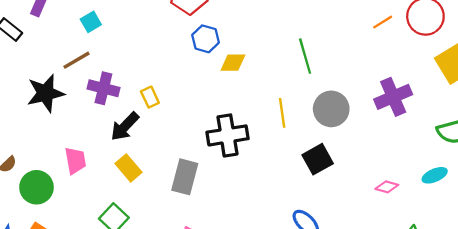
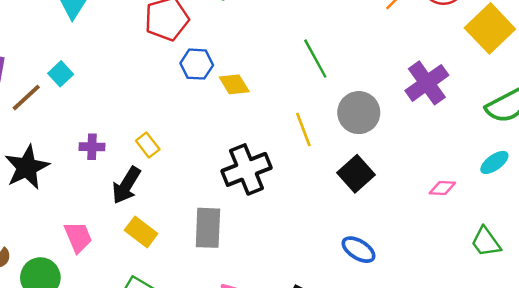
brown line: (76, 60) -> (26, 98), moved
yellow diamond: (233, 63) -> (234, 84), turned 72
purple cross: (103, 88) -> (92, 147), size x0.7

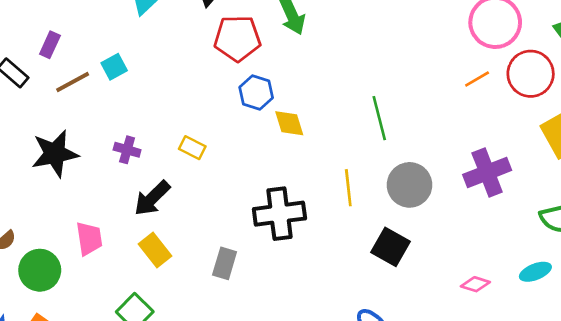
yellow rectangle: (148, 145) -> (192, 148), moved, turned -40
black square: (356, 174) -> (391, 247), turned -33
gray rectangle: (208, 228) -> (225, 263), size x0.7

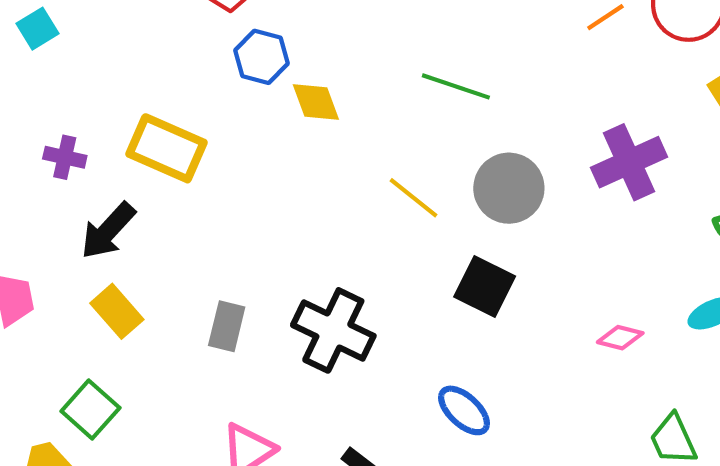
green line: (379, 118) -> (456, 86), turned -54
yellow rectangle: (192, 148) -> (166, 148), size x1.8
yellow line: (348, 188) -> (414, 198), turned -42
black cross: (279, 214) -> (333, 330), moved, turned 36

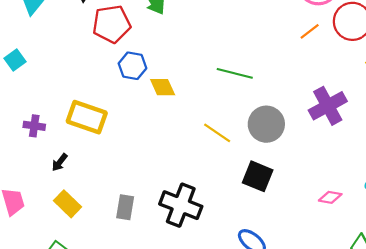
black arrow: (108, 231) -> (60, 162), size x0.6

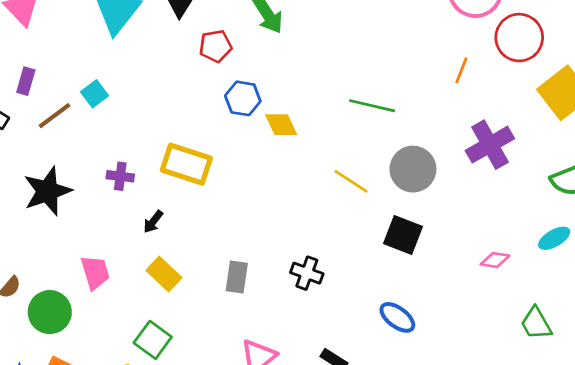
red pentagon: (112, 24) -> (216, 46), size x0.7
orange line: (310, 31) -> (461, 70), moved, turned -30
black cross: (181, 205) -> (307, 273), size x0.6

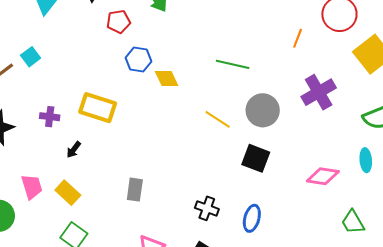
cyan ellipse: (554, 238) -> (366, 160), turned -65
pink diamond: (495, 260) -> (323, 176), size x1.5
black cross: (307, 273) -> (207, 208), moved
yellow rectangle: (164, 274) -> (68, 193), moved
blue ellipse: (397, 317) -> (252, 218), turned 68

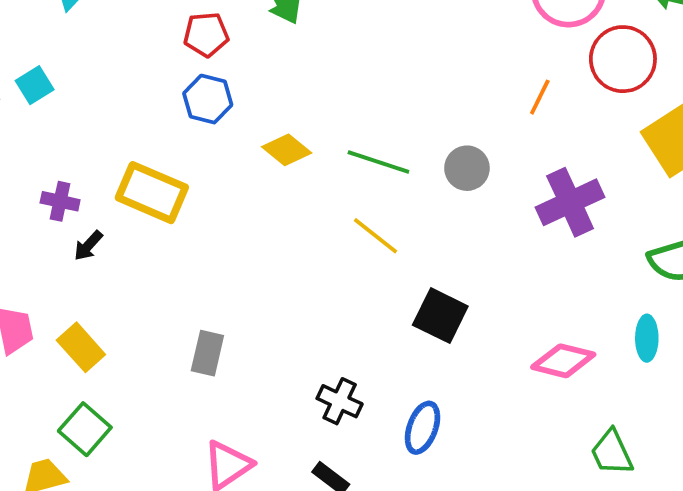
blue hexagon: (139, 60) -> (208, 99), moved
green line: (233, 64) -> (378, 162), moved
yellow diamond: (167, 78) -> (287, 150), turned -30
gray circle: (263, 110) -> (467, 168), moved, size x0.7
black arrow: (74, 150) -> (88, 246), moved

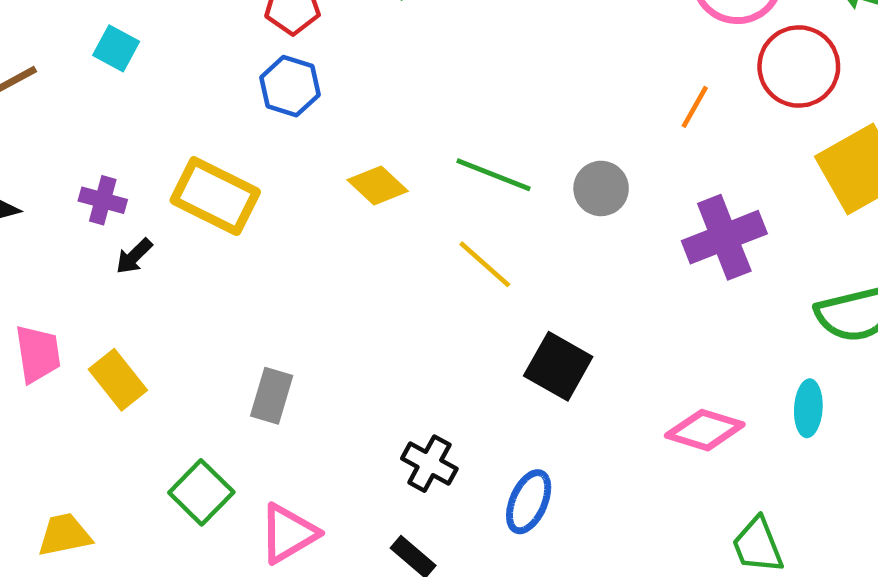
cyan square: (35, 85) -> (116, 48), moved, turned -33
yellow diamond: (287, 150) -> (378, 185), moved
green square: (85, 429) -> (201, 492), moved

